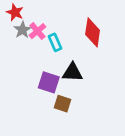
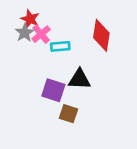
red star: (15, 12) -> (30, 19), moved
cyan rectangle: (55, 42) -> (60, 46), turned -72

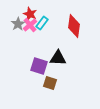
red star: (30, 19) -> (30, 14), moved
cyan rectangle: (60, 46) -> (42, 23), moved, turned -48

